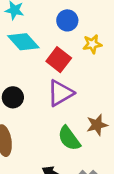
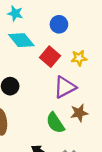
yellow star: (92, 44) -> (79, 58), moved
purple triangle: (60, 93) -> (65, 87), moved

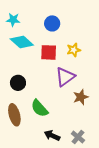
red square: (50, 57) -> (49, 52), turned -30
green semicircle: (55, 123) -> (40, 108), moved

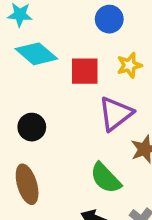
blue circle: (52, 23) -> (109, 19), moved
green semicircle: (40, 108) -> (106, 178), moved

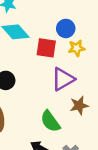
blue circle: (109, 19) -> (66, 28), moved

